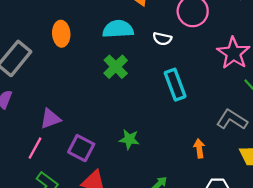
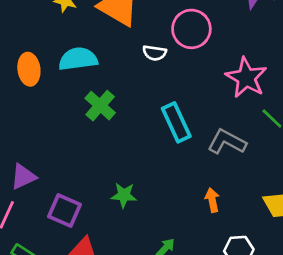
cyan semicircle: (118, 29) -> (78, 59), moved
white semicircle: (162, 39) -> (155, 53), moved
gray L-shape: (232, 120) -> (227, 142), moved

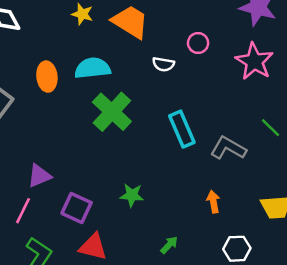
pink circle: (191, 29) -> (198, 43), size x0.6
pink star: (246, 78) -> (254, 61), moved
green cross: (100, 106) -> (112, 112), size x1.4

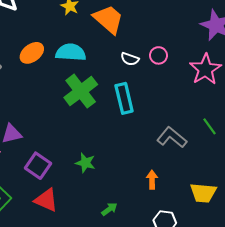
pink circle: (198, 43) -> (158, 55), moved
orange ellipse: (47, 77) -> (32, 53), turned 50
cyan rectangle: (182, 129) -> (124, 98), moved

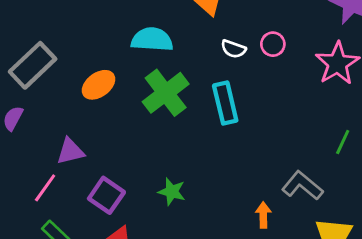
orange ellipse: (32, 53) -> (99, 85), moved
green line: (209, 126) -> (343, 142), turned 60
gray L-shape: (172, 137) -> (302, 186), moved

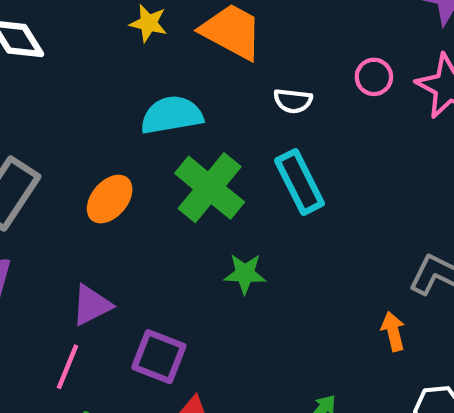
pink circle: (273, 44) -> (374, 77), moved
green star: (172, 192) -> (245, 274), moved

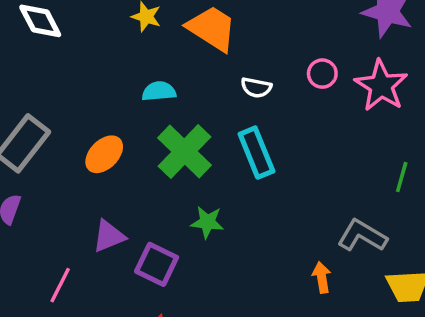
cyan semicircle: (172, 115) -> (159, 91), size x0.7
purple triangle: (92, 305) -> (109, 236), moved
purple square: (159, 357) -> (157, 264), moved

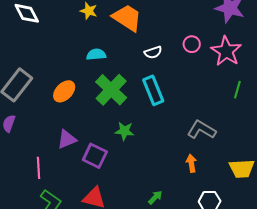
white semicircle: (256, 88) -> (153, 52), turned -30
green line: (402, 177) -> (237, 90), moved
gray L-shape: (362, 236) -> (202, 130), moved
pink line: (60, 285) -> (38, 168), turned -30

